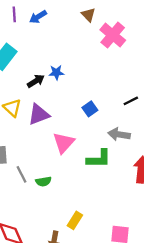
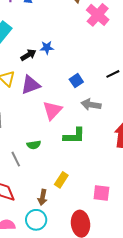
gray arrow: (119, 134) -> (91, 105), moved
green L-shape: (99, 159) -> (74, 136), moved
gray line: (21, 174) -> (16, 159), moved

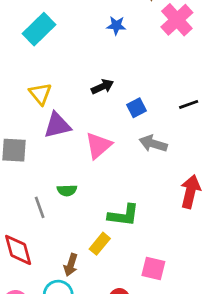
blue star: (47, 48) -> (116, 26), moved
black arrow: (28, 55) -> (102, 87), moved
purple triangle: (30, 85) -> (57, 125), moved
green L-shape: (74, 136) -> (123, 215), moved

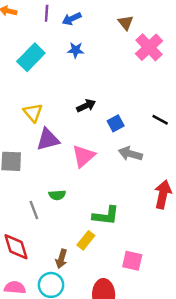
blue star: (116, 26) -> (76, 50), moved
black line: (189, 104) -> (160, 120), turned 49

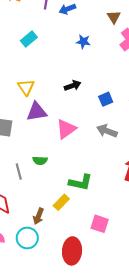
blue star: (76, 50) -> (83, 42), moved
cyan rectangle: (31, 57) -> (29, 39), size x0.7
blue square: (116, 123) -> (106, 99), moved

